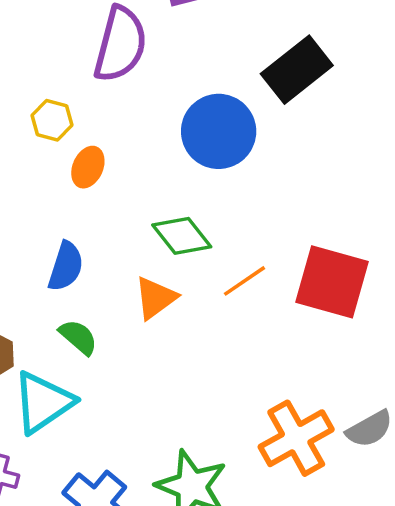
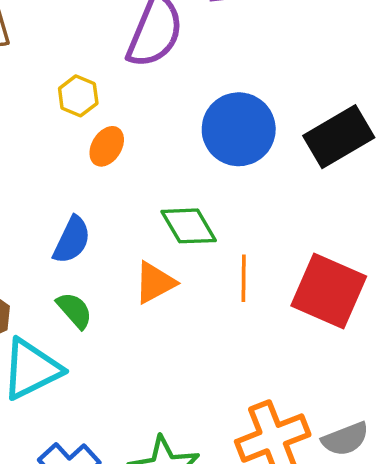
black rectangle: (297, 70) -> (339, 137), moved
orange line: (245, 281) -> (244, 278), turned -63

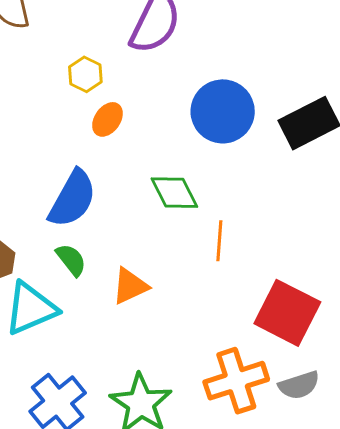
blue semicircle: (72, 240) -> (72, 199), size x1.4
orange triangle: (155, 283) -> (130, 286), moved
red square: (329, 291) -> (287, 313), moved

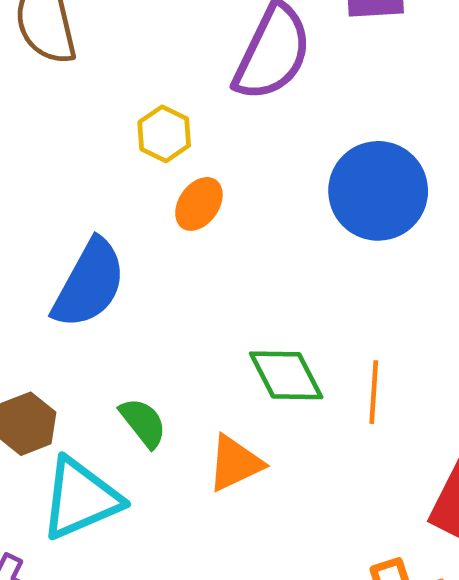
green diamond: (174, 193) -> (286, 375), moved
blue semicircle: (72, 199) -> (89, 284), moved

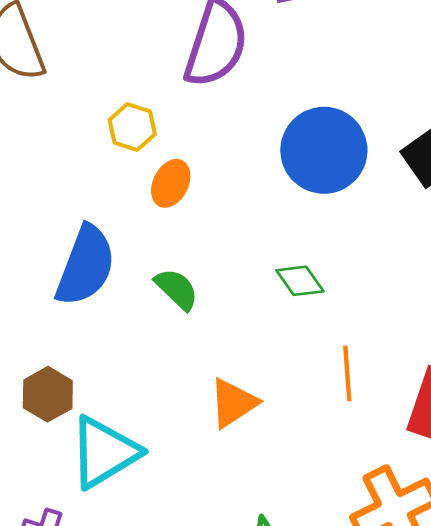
green diamond: (286, 375) -> (300, 281), moved, size x0.7
orange line: (374, 392) -> (347, 373), moved
green semicircle: (143, 423) -> (177, 289), moved

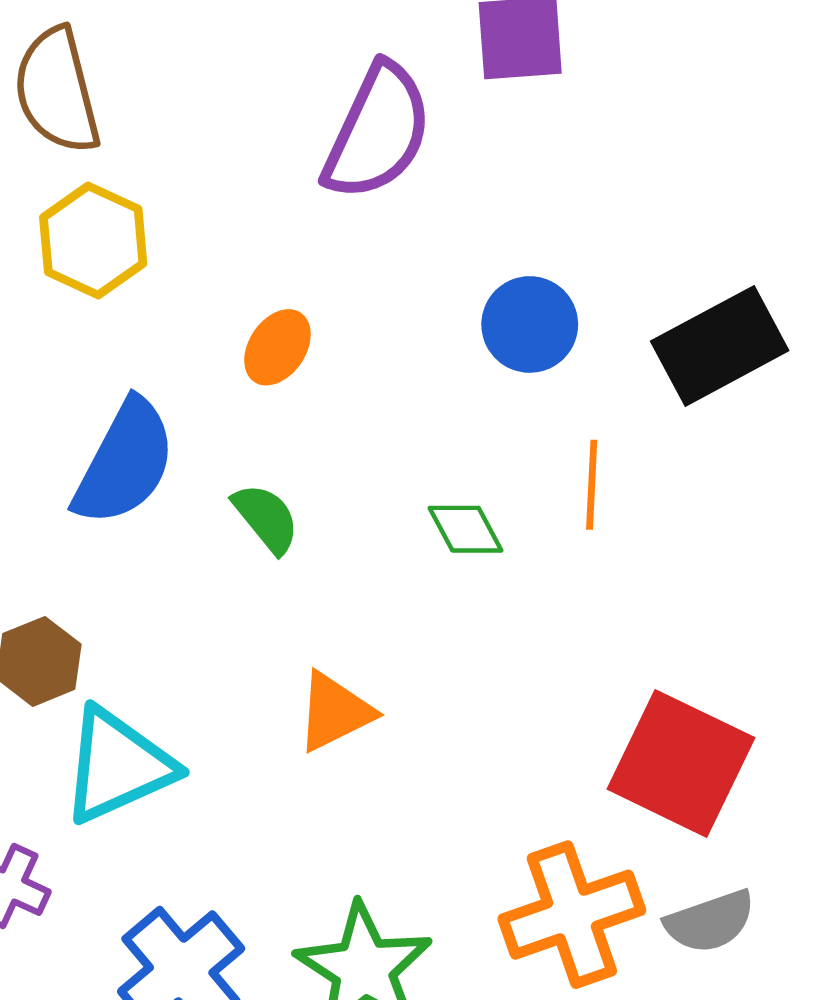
yellow hexagon: (132, 127) -> (93, 240), moved, size x1.4
blue circle: (324, 150) -> (530, 324), size x0.7
orange line: (347, 373) -> (592, 485), moved

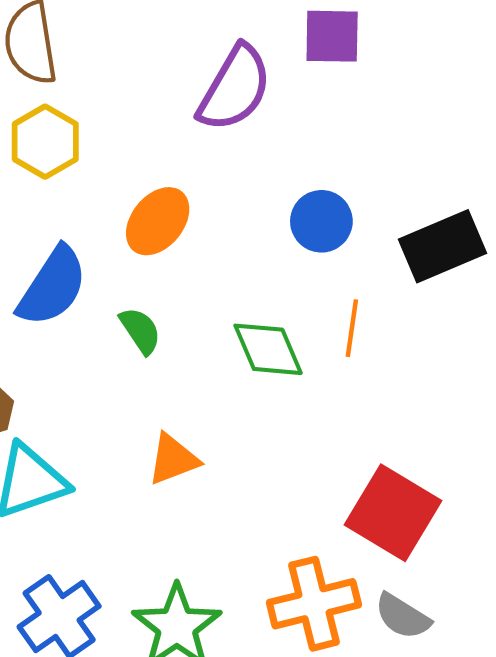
orange ellipse: (277, 347) -> (158, 221), size x1.4
green diamond: (466, 529) -> (268, 349), size x1.5
gray semicircle: (710, 922) -> (403, 616), turned 46

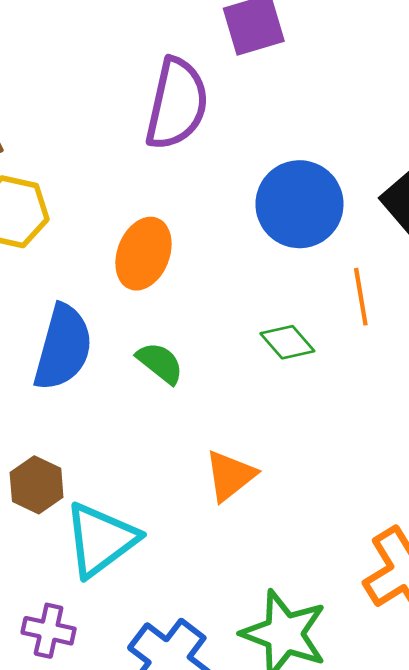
blue circle: (321, 221) -> (299, 204), size x1.4
green diamond: (268, 349) -> (287, 342), size x0.7

